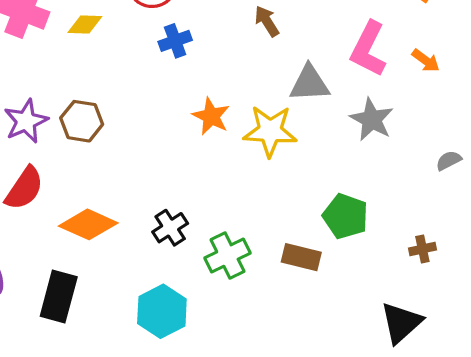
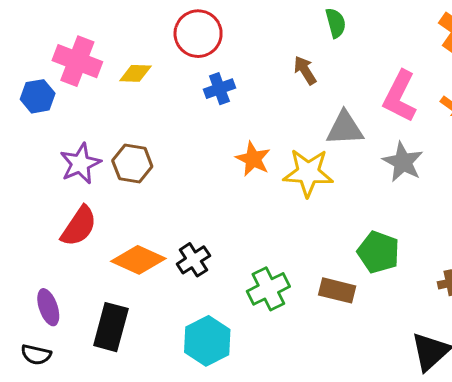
black cross: (170, 228) -> (193, 260), moved

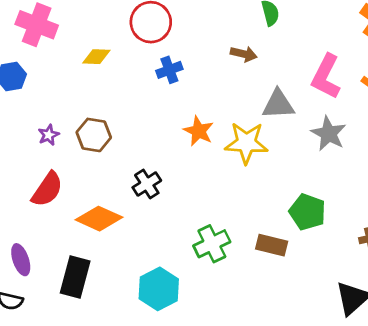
pink cross: (77, 61) -> (37, 25), moved
brown arrow: (305, 70) -> (244, 54), turned 135
purple star: (80, 164) -> (49, 135), size x0.6
black cross: (193, 260) -> (147, 184), moved

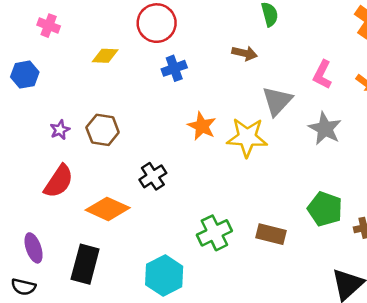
pink cross: (37, 25) -> (49, 26), size x0.6
pink L-shape: (326, 77) -> (322, 75), size x0.7
gray triangle: (278, 104) -> (277, 101), turned -44
green pentagon: (307, 212) -> (325, 209), moved

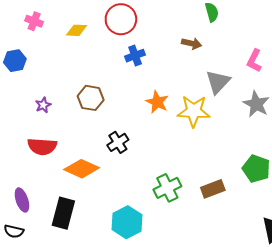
yellow diamond: (105, 56) -> (76, 30), moved
brown hexagon: (103, 130) -> (91, 98), moved
red semicircle: (59, 181) -> (42, 146), turned 60
brown rectangle: (271, 234) -> (213, 189), turned -35

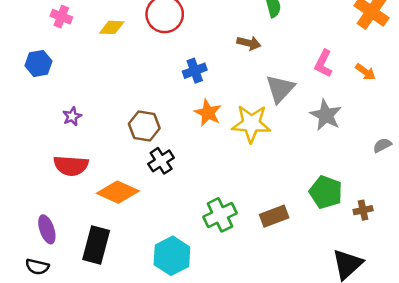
blue cross: (135, 56) -> (195, 71), moved
brown hexagon: (91, 98) -> (144, 126), moved

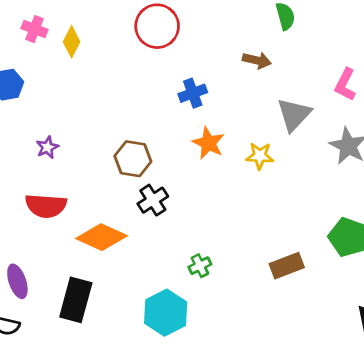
yellow diamond: (112, 27) -> (72, 42), moved, turned -65
yellow star: (251, 124) -> (260, 156), size x0.6
green cross: (220, 215) -> (200, 266), moved, size x0.6

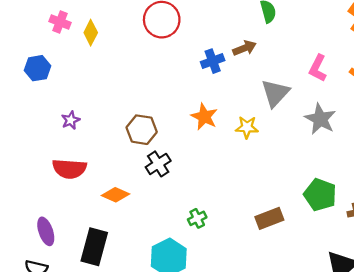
brown arrow: (257, 60) -> (245, 48), turned -35
blue cross: (193, 93) -> (213, 61), moved
orange diamond: (102, 237) -> (116, 195), size x0.7

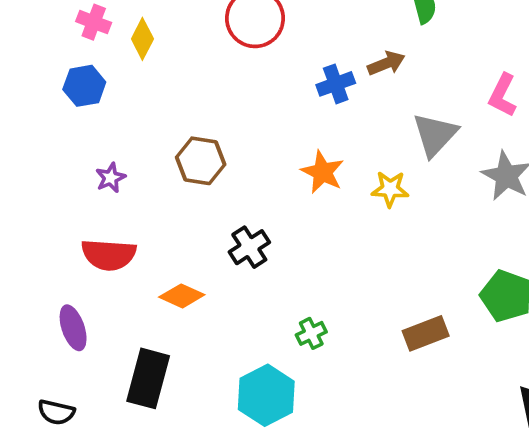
blue hexagon: (38, 68) -> (84, 86), moved
brown hexagon: (142, 130) -> (201, 161), moved
purple ellipse: (46, 231) -> (73, 328), moved

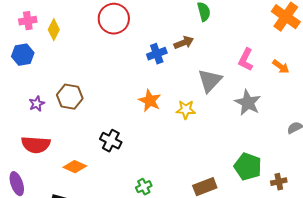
pink cross: (94, 22) -> (28, 21), turned -30
brown hexagon: (201, 161) -> (70, 97), moved
black cross: (249, 247) -> (111, 141), turned -30

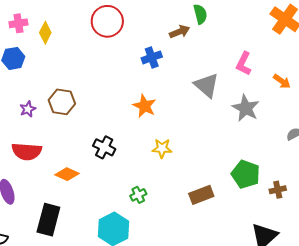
brown arrow: (184, 43) -> (180, 32), moved
orange arrow: (281, 67) -> (282, 81), moved
gray triangle: (210, 81) -> (206, 85), turned -32
yellow star: (186, 110) -> (162, 148), moved

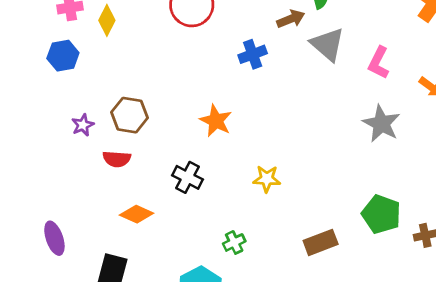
gray triangle: (206, 85) -> (328, 44), moved
orange star: (144, 106) -> (216, 121), moved
red semicircle: (27, 151) -> (117, 159), moved, size x0.7

